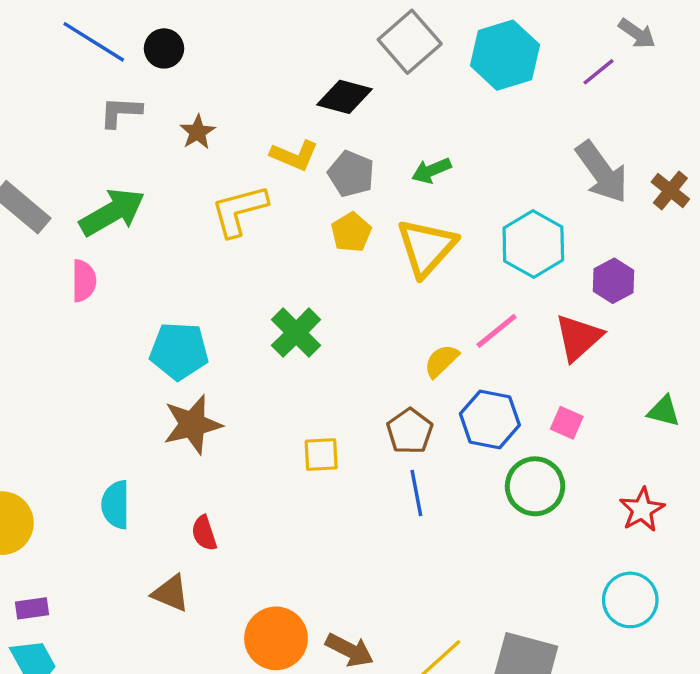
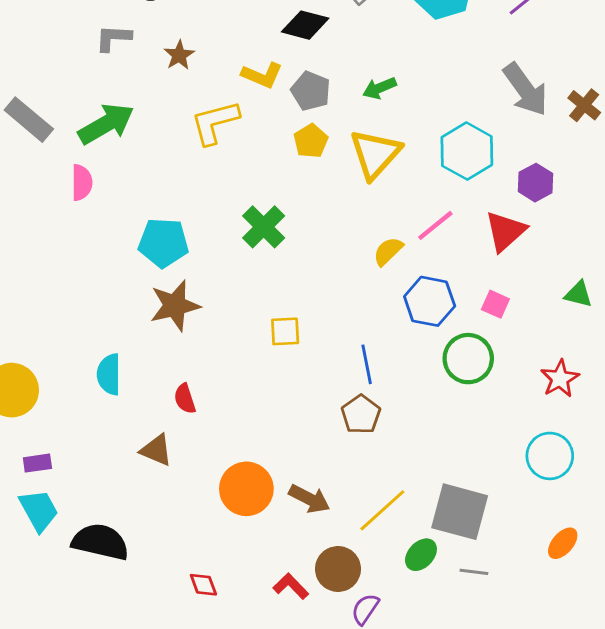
brown pentagon: (410, 431) -> (361, 414), moved

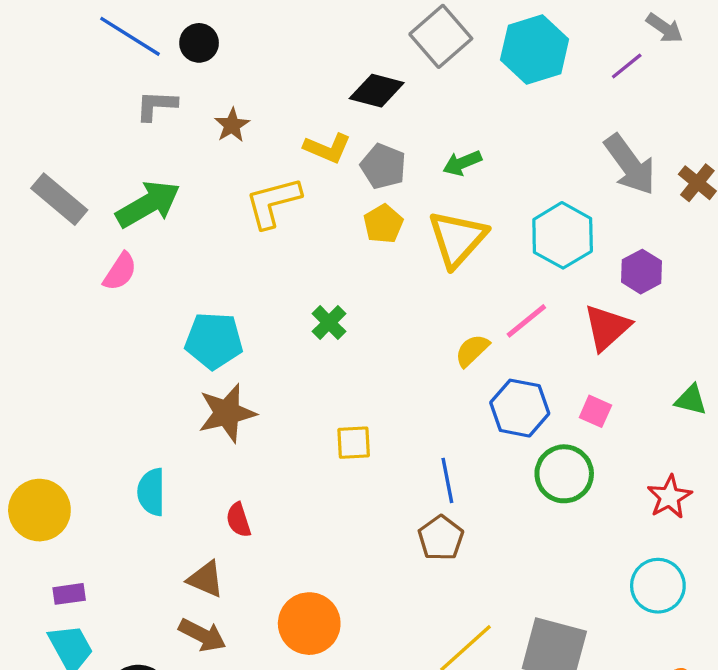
pink semicircle: (82, 183) -> (120, 272), turned 33
green cross: (264, 227) -> (329, 323), size x0.7
brown arrow: (309, 499) -> (202, 635), moved

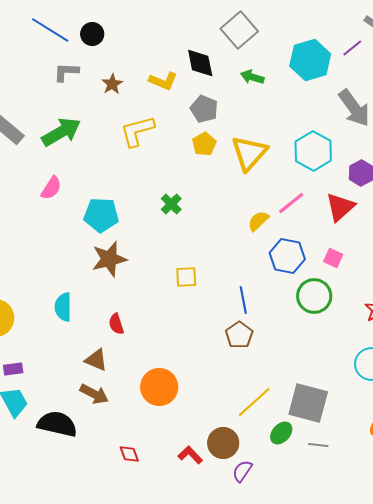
cyan hexagon: (535, 49) -> (310, 60), moved
black diamond: (377, 91) -> (200, 63), turned 64
yellow L-shape: (327, 148) -> (163, 81), moved
green arrow: (462, 163) -> (252, 77), moved, turned 40
pink semicircle: (120, 272) -> (51, 188), moved

